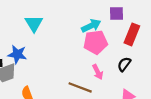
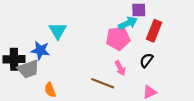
cyan triangle: (34, 23) -> (58, 31), moved
cyan arrow: (91, 26) -> (128, 23), moved

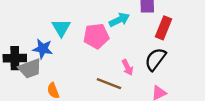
cyan arrow: (128, 23) -> (119, 20), moved
pink pentagon: (118, 38) -> (96, 36), moved
black semicircle: (146, 60) -> (155, 59), size x1.5

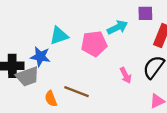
cyan triangle: (61, 28) -> (59, 36), turned 42
brown line: (109, 84) -> (77, 92), moved

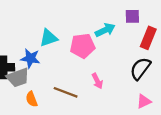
pink arrow: (126, 75) -> (97, 81), moved
orange semicircle: (51, 99) -> (32, 99), moved

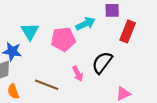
cyan triangle: (49, 38) -> (30, 31), turned -42
black semicircle: (140, 69) -> (102, 63), moved

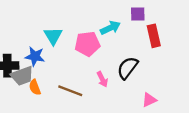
red rectangle: (128, 31) -> (154, 36), turned -35
orange semicircle: (13, 91) -> (35, 87), moved

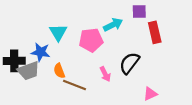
orange semicircle: (35, 87) -> (59, 71), moved

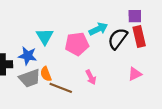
purple square: (139, 12) -> (135, 16), moved
black semicircle: (129, 63) -> (118, 39), moved
gray trapezoid: (29, 71) -> (30, 78), moved
pink triangle: (150, 94) -> (135, 74), moved

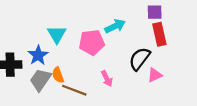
black semicircle: (118, 39) -> (140, 59), moved
blue star: (28, 56) -> (38, 55), turned 30
gray trapezoid: (30, 78) -> (40, 80), turned 145

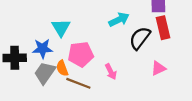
pink pentagon: (92, 42) -> (81, 54), moved
blue star: (38, 55) -> (42, 49), turned 30
black semicircle: (140, 59) -> (140, 38), moved

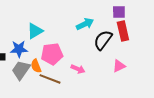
cyan triangle: (61, 28) -> (35, 31), turned 30
pink arrow: (111, 72) -> (78, 69), turned -40

